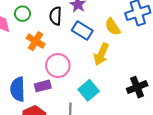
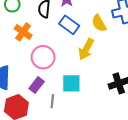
purple rectangle: (43, 86) -> (37, 85), moved, turned -42
cyan square: (89, 90) -> (71, 83), turned 36

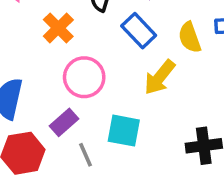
gray line: (52, 101) -> (86, 155), turned -40

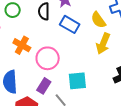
orange cross: (58, 28) -> (22, 45), moved
yellow arrow: (160, 77) -> (103, 44), moved

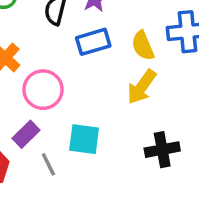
blue rectangle: (70, 24) -> (93, 42), turned -60

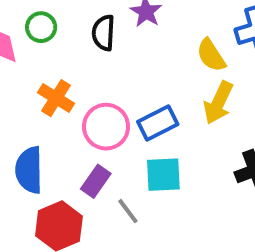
blue rectangle: (93, 42) -> (158, 123), moved

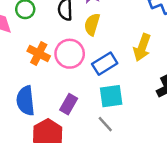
yellow semicircle: (211, 55) -> (92, 24), moved, turned 55
pink circle: (106, 127) -> (70, 54), moved
gray line: (128, 211) -> (105, 124), moved

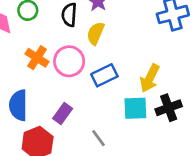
yellow arrow: (142, 47) -> (150, 78), moved
cyan square: (111, 96) -> (135, 108), moved

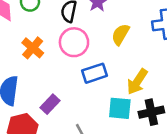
yellow semicircle: (95, 33) -> (121, 34), moved
pink circle: (69, 61) -> (74, 42), moved

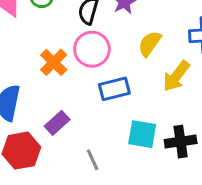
orange cross: (33, 48) -> (54, 62), moved
yellow arrow: (137, 82) -> (176, 76), moved

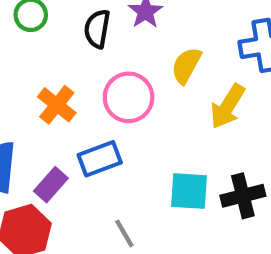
pink circle: (92, 49) -> (129, 97), moved
blue rectangle: (114, 89) -> (100, 159), moved
purple rectangle: (57, 123) -> (51, 185), moved

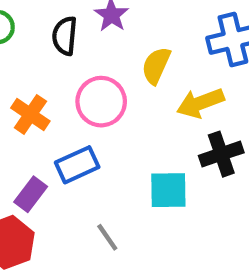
yellow arrow: (228, 106) -> (200, 103), turned 42
black cross: (243, 196) -> (221, 154), moved

